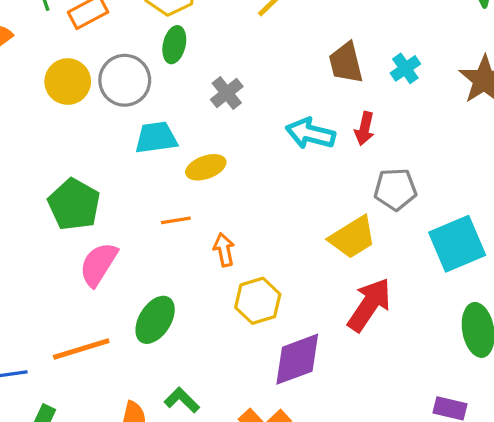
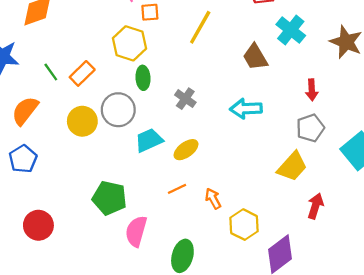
cyan cross: (405, 68) -> (291, 30), moved, size x1.5
red arrow: (364, 129) -> (312, 90), moved
red arrow: (369, 305) -> (315, 206), size x0.7

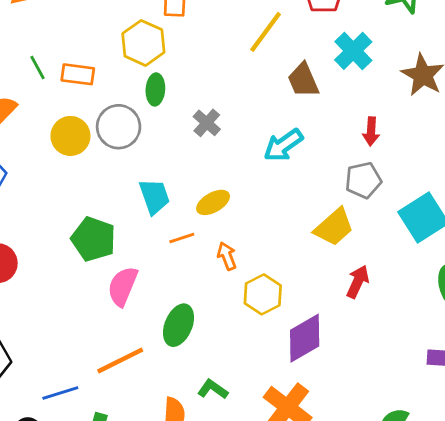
yellow line: (200, 27) -> (266, 32), moved
orange rectangle: (82, 73) -> (78, 74), turned 45
cyan arrow: (246, 109) -> (283, 145), turned -40
cyan trapezoid: (149, 140) -> (154, 196), moved, turned 88
yellow ellipse: (186, 150) -> (213, 202), moved

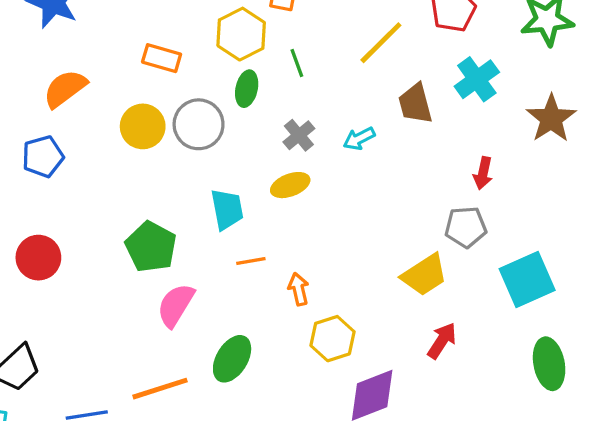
green line: (38, 68) -> (297, 63), moved
cyan arrow: (283, 145) -> (359, 139), moved, size x0.7
yellow ellipse: (213, 202) -> (290, 185), moved

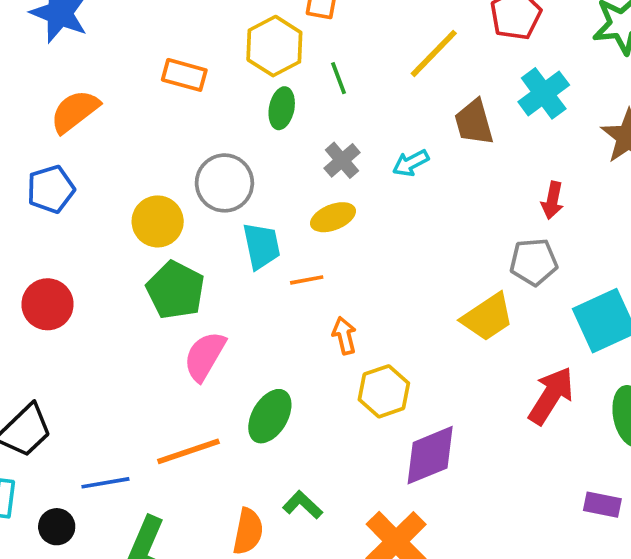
gray circle: (199, 124) -> (224, 183), moved
yellow circle: (143, 126) -> (158, 221), moved
orange line: (251, 261) -> (307, 280), moved
red arrow: (442, 341) -> (551, 396), moved, size x1.4

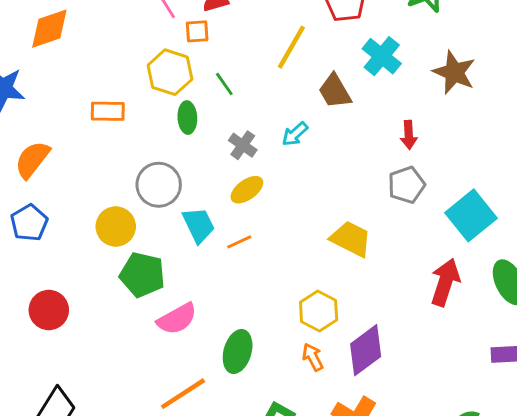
yellow trapezoid: (488, 317) -> (351, 239), moved, turned -105
orange arrow: (344, 336) -> (313, 357), moved
pink semicircle: (205, 356) -> (177, 319), turned -135

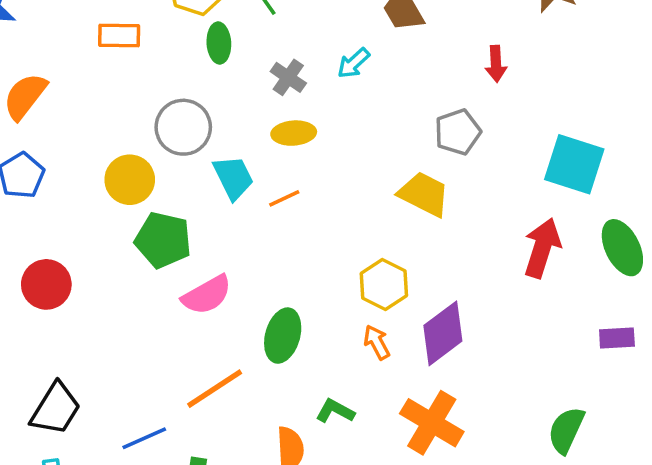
gray pentagon: (406, 185) -> (458, 132), moved
yellow ellipse: (247, 190) -> (294, 133), turned 32
cyan square: (471, 215) -> (574, 164), turned -33

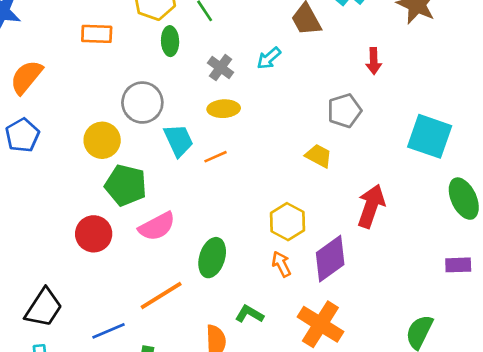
yellow trapezoid: (424, 194) -> (319, 156), size x0.7
red arrow: (542, 248) -> (371, 206), moved
red circle: (46, 284) -> (94, 234), moved

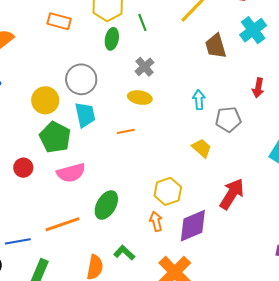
cyan arrow: (269, 58) -> (199, 100), moved, turned 114
cyan trapezoid: (178, 140) -> (85, 115), moved
red circle: (94, 234) -> (23, 168), size x0.7

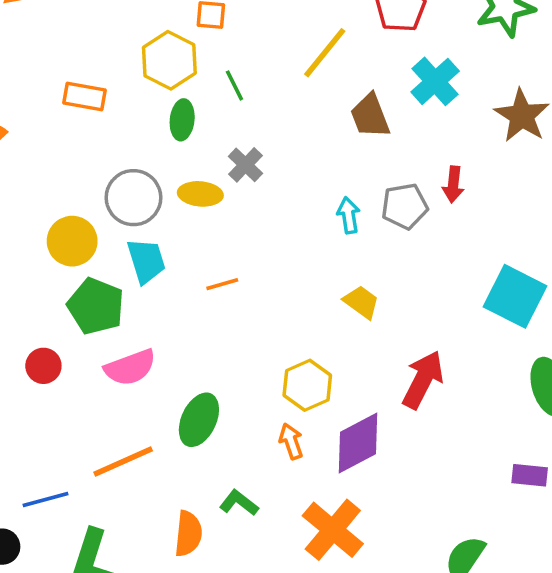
yellow ellipse: (140, 98) -> (200, 194), moved
gray pentagon: (228, 119) -> (405, 206), moved

